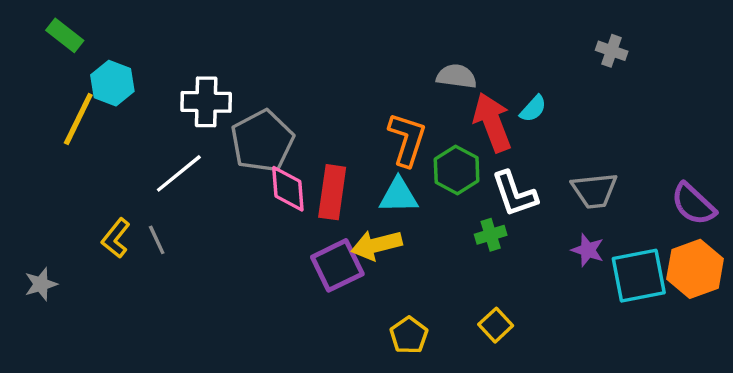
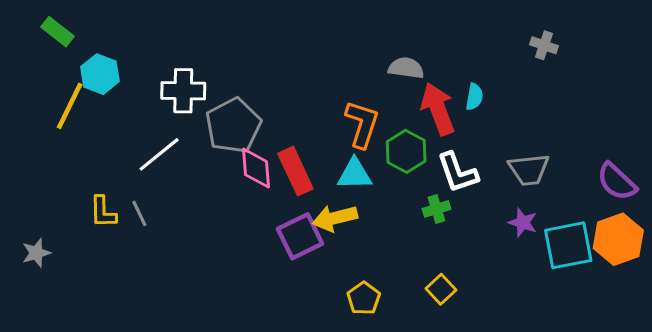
cyan semicircle: (533, 109) -> (474, 97), turned -32
red rectangle: (332, 192) -> (295, 171), turned -33
yellow L-shape: (116, 238) -> (103, 212), turned -40

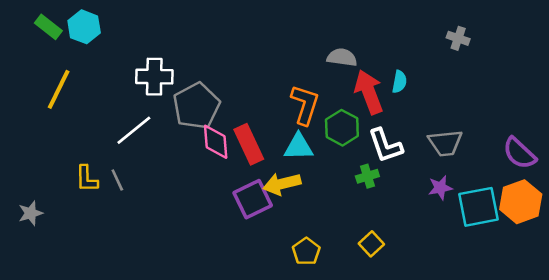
cyan hexagon: (100, 74) -> (84, 27), moved
purple star: (523, 223) -> (440, 188), turned -30

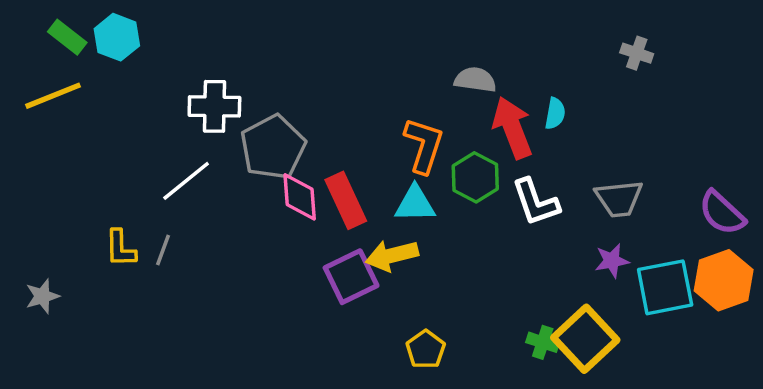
yellow line: (59, 89) -> (53, 96), moved, turned 42
green cross: (367, 176) -> (543, 342), moved, turned 35
gray line: (117, 180) -> (163, 250), turned 45
yellow square: (371, 244) -> (585, 339), moved, size x1.8

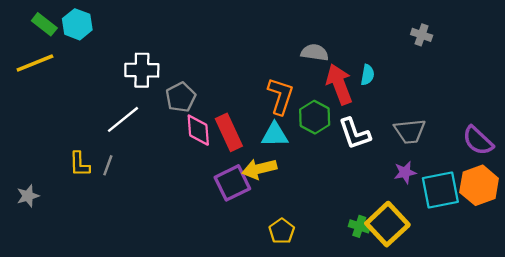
gray pentagon: (273, 147) -> (181, 97), size x0.7

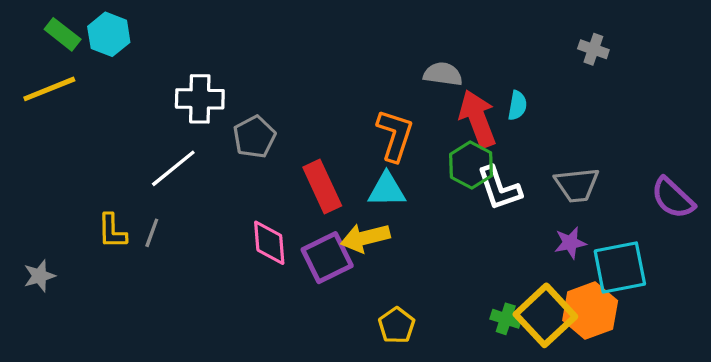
green hexagon: (315, 117) -> (471, 165), moved
pink diamond: (198, 130) -> (269, 243), moved
orange hexagon: (479, 185) -> (590, 311), moved

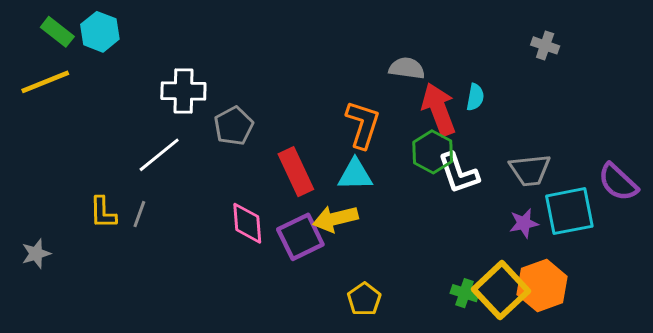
cyan square: (620, 268) -> (569, 211), moved

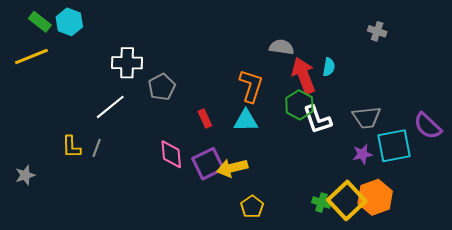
red rectangle: (296, 172) -> (205, 118), size x0.6
yellow arrow: (335, 219) -> (232, 168), moved

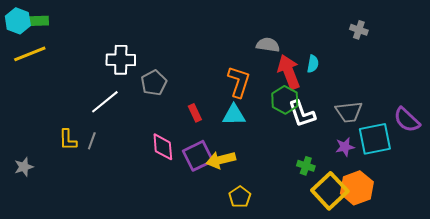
green rectangle: (40, 22) -> (38, 21), turned -40
cyan hexagon: (69, 22) -> (18, 21), moved
green cross: (321, 203) -> (306, 166), moved

